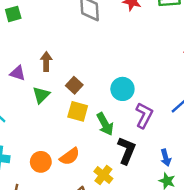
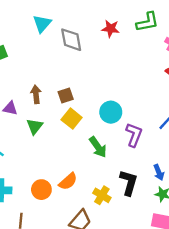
brown square: (74, 85) -> (66, 96), moved, turned 35
yellow square: (78, 111) -> (72, 119), moved, turned 30
black L-shape: (127, 150) -> (129, 183), moved

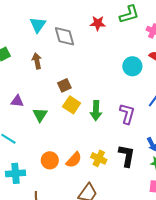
brown arrow: (36, 94) -> (37, 61), moved
cyan circle: (111, 112) -> (132, 66), moved
green arrow: (98, 147) -> (96, 111), moved, turned 42
orange circle: (41, 190) -> (50, 160), moved
yellow cross: (102, 195) -> (99, 158), moved

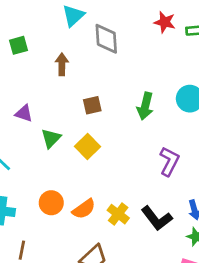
red star: (98, 23) -> (165, 22), moved
yellow square: (72, 105) -> (88, 147), moved
green arrow: (96, 111) -> (145, 106), moved
black L-shape: (127, 156) -> (157, 218), turned 120

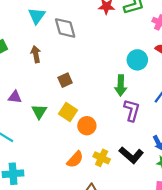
green arrow: (145, 106) -> (121, 85), moved
orange circle: (51, 203) -> (87, 126), moved

